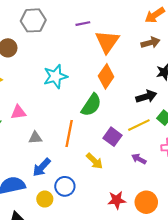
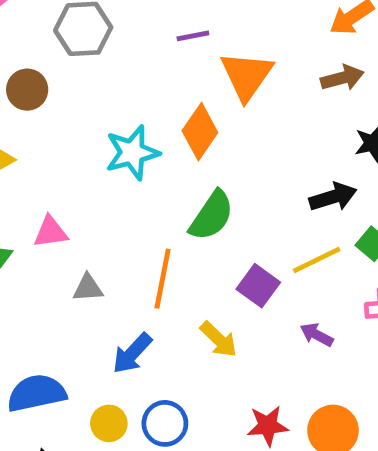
orange diamond: (106, 76) -> (200, 132), moved
blue arrow: (42, 167) -> (132, 353), moved
blue circle: (65, 186) -> (165, 423), moved

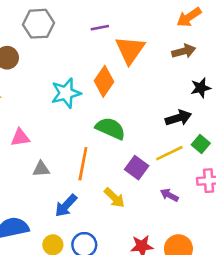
green semicircle: (212, 216) -> (110, 128), turned -100

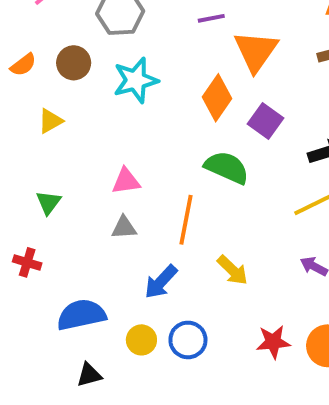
cyan star: (66, 93) -> (136, 80), moved
pink triangle: (20, 138) -> (126, 181), moved
purple square: (137, 168) -> (265, 121), moved

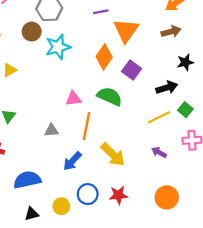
brown circle: (74, 63) -> (32, 32), moved
pink triangle: (126, 181) -> (73, 99), moved
yellow arrow: (233, 270) -> (113, 155), size x1.4
yellow circle: (141, 340) -> (61, 206), moved
red star: (273, 342) -> (118, 195), moved

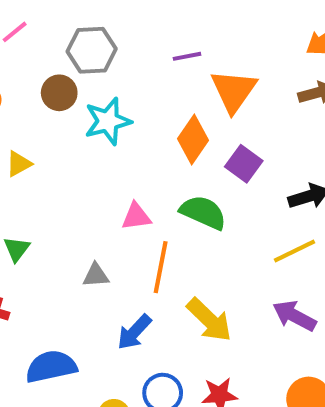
purple arrow: (159, 152) -> (294, 316), size x1.5

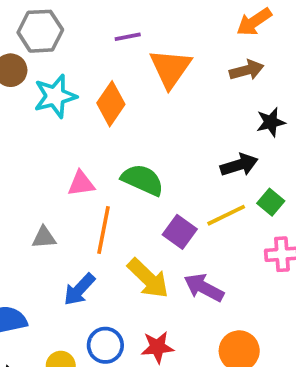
orange diamond: (193, 139) -> (111, 104), moved
purple square: (244, 164) -> (180, 232), moved
purple arrow: (294, 316) -> (204, 288), moved

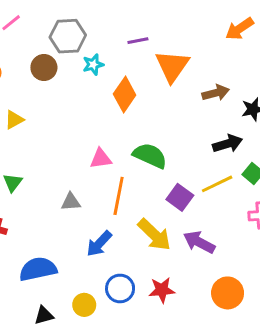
brown arrow: (247, 70) -> (216, 93), moved
cyan star: (55, 96) -> (93, 65), moved, size x0.6

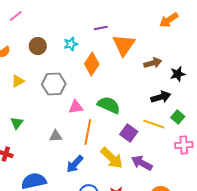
gray hexagon: (68, 36) -> (54, 84), moved
yellow line: (217, 184) -> (154, 124), turned 45

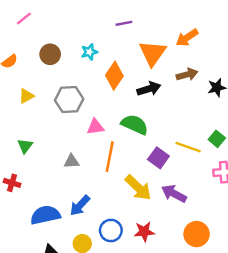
orange arrow: (169, 20) -> (187, 38), moved
purple line: (101, 28) -> (124, 23), moved
black arrow: (161, 97) -> (149, 89), moved
blue arrow: (75, 164) -> (80, 205), moved

